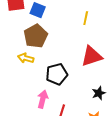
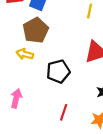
pink arrow: (43, 99) -> (16, 98), moved

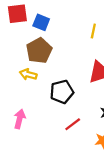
red line: (64, 112) -> (73, 124), moved, turned 35

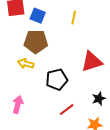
yellow line: (93, 31) -> (74, 18), moved
brown pentagon: (39, 51) -> (36, 42), turned 30

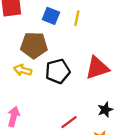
blue square: (38, 16) -> (51, 16), moved
black pentagon: (57, 80) -> (58, 71), moved

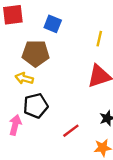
yellow line: (77, 18) -> (99, 39), moved
black pentagon: (58, 71) -> (36, 106), moved

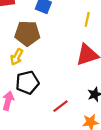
yellow arrow: (24, 78) -> (17, 57), turned -77

